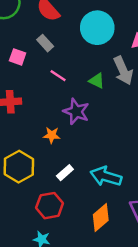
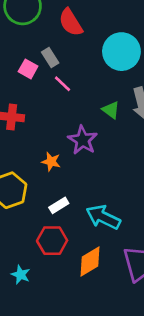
gray rectangle: (45, 43) -> (50, 58), moved
pink line: (58, 76) -> (62, 84), moved
red hexagon: (50, 206) -> (52, 241), moved

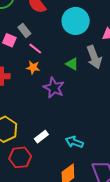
orange star: (51, 162) -> (33, 68), moved
cyan arrow: (103, 217) -> (74, 142), size x0.7
red hexagon: (52, 241) -> (20, 157), moved

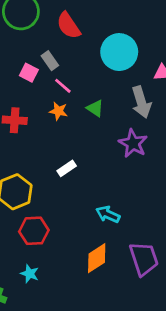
green triangle: (72, 64) -> (95, 108), moved
purple star: (54, 88) -> (133, 143), moved
white rectangle: (41, 137) -> (67, 168), moved

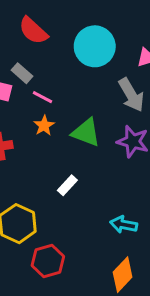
green triangle: (95, 108) -> (86, 132), moved, size x1.5
orange star: (58, 111) -> (44, 126), turned -30

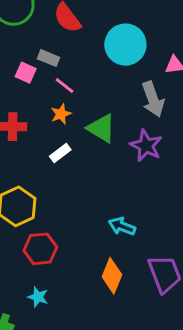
gray rectangle: (22, 73) -> (49, 58), turned -30
white rectangle: (67, 185) -> (60, 153), moved
orange diamond: (123, 275) -> (112, 276), turned -32

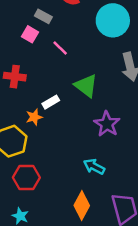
gray rectangle: (49, 58) -> (43, 16), moved
orange star: (61, 114) -> (34, 117), moved
purple star: (146, 146) -> (107, 124), moved

